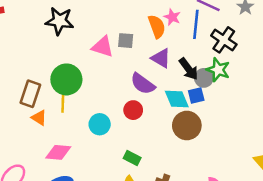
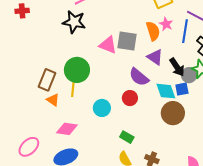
gray square: (126, 41) -> (127, 41), size x1.5

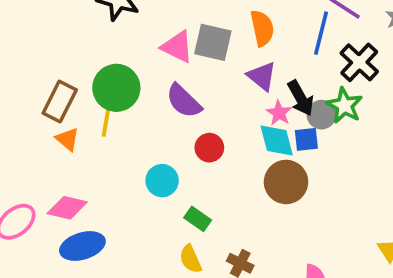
pink star: (166, 24) -> (279, 113), moved
purple semicircle: (139, 77) -> (184, 101), moved
cyan circle: (102, 108) -> (162, 181), moved
pink diamond: (67, 129) -> (67, 208), moved

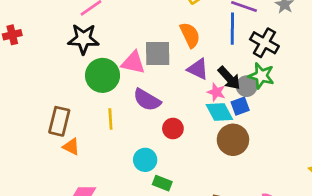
green circle: (116, 88) -> (103, 75), moved
yellow line: (106, 122) -> (110, 119), moved
green rectangle: (198, 219) -> (162, 183), moved

